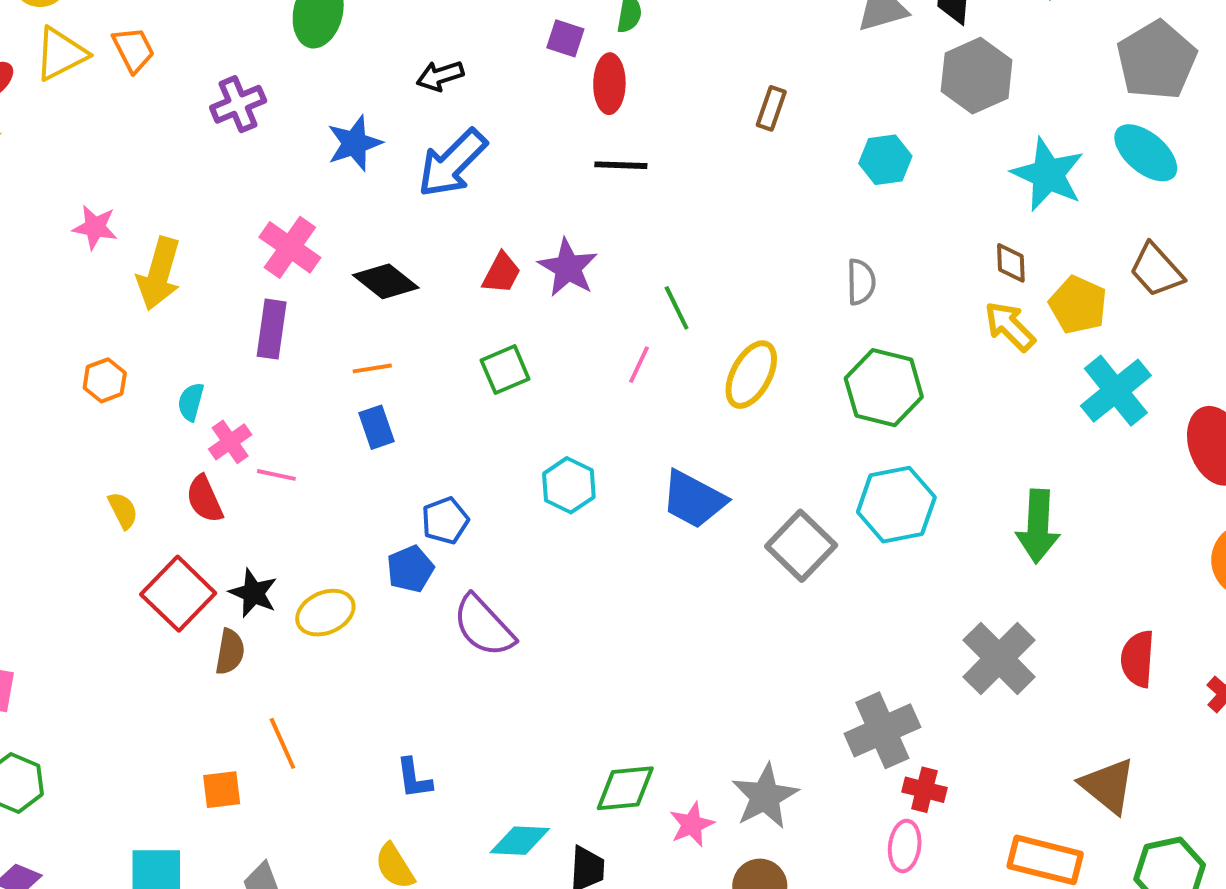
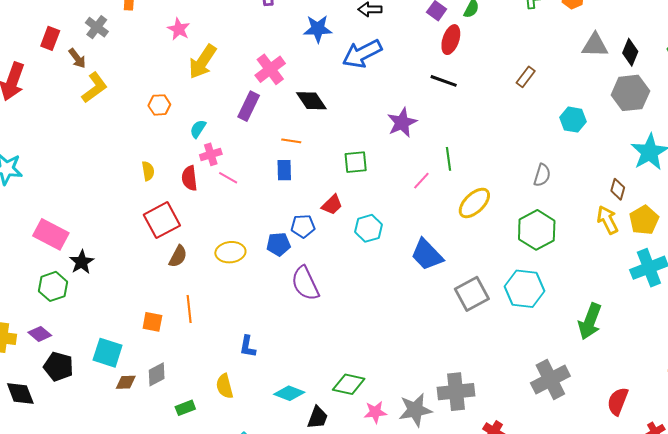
red trapezoid: (501, 273) -> (332, 205), moved
black star: (253, 593) -> (82, 262), moved
gray cross: (882, 730) -> (456, 392), moved

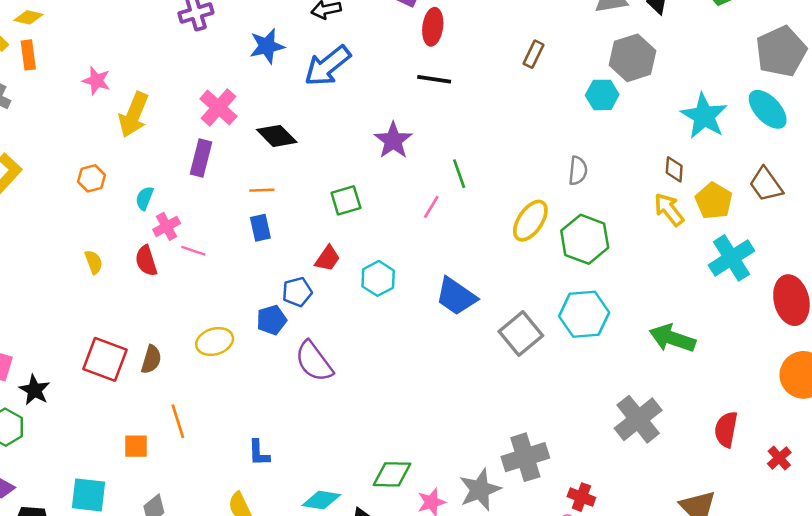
gray hexagon: (630, 93) -> (632, 58), moved
yellow ellipse: (474, 203) -> (530, 221), moved
red square: (162, 220) -> (105, 359), moved, turned -30
green arrow: (590, 321) -> (672, 338), turned 99

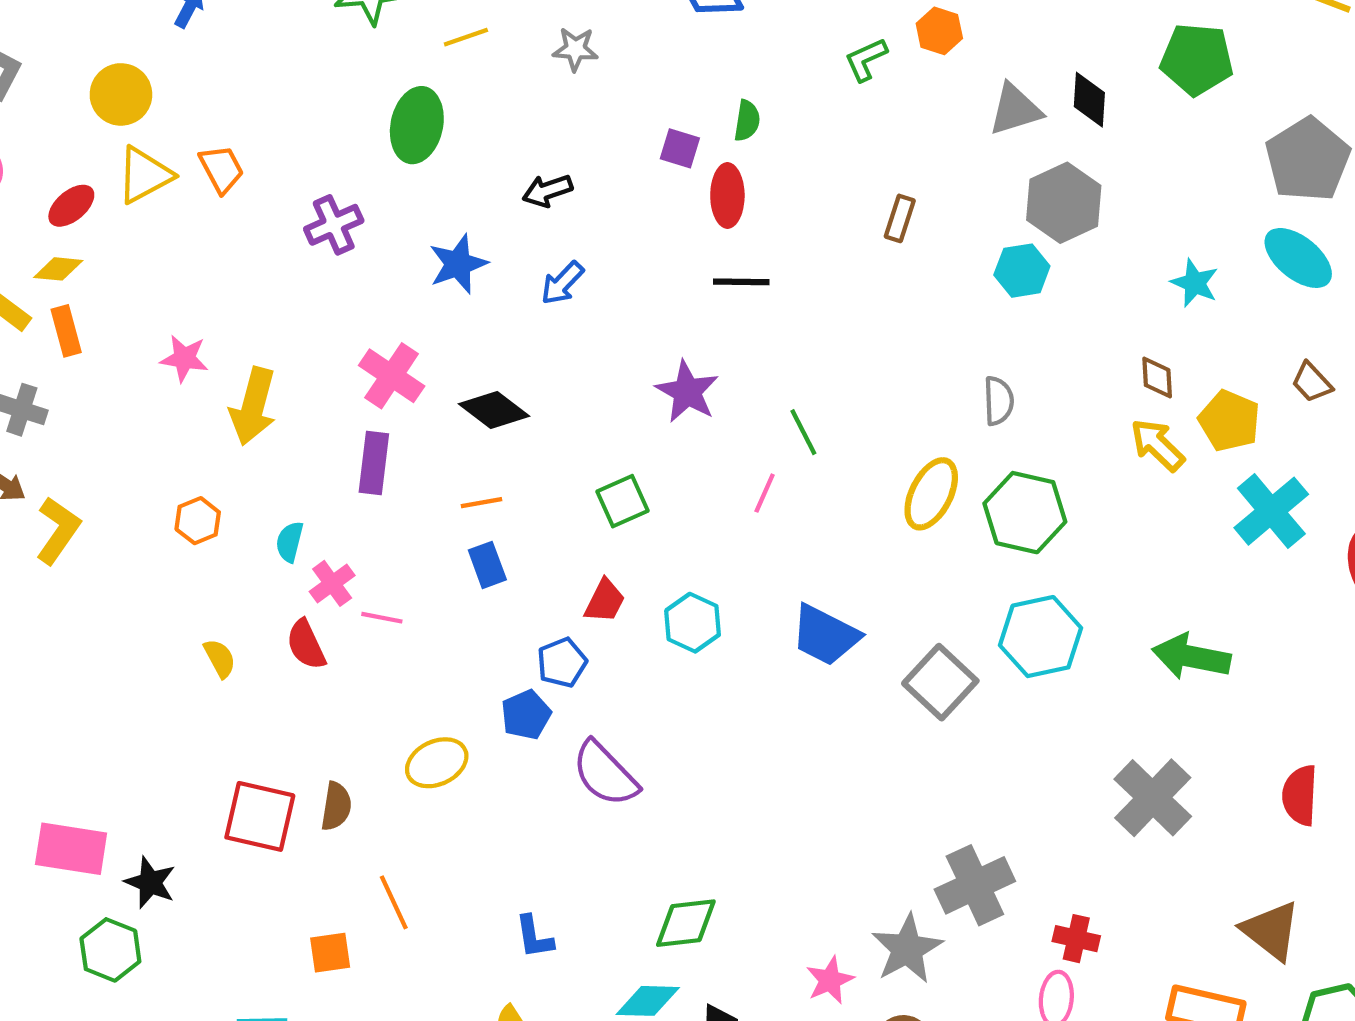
blue arrow: (327, 66) -> (562, 283), size x0.6
cyan star: (704, 116) -> (1195, 283), size x0.6
brown trapezoid: (766, 184) -> (1312, 382), size x0.7
green diamond: (392, 474) -> (686, 923), moved

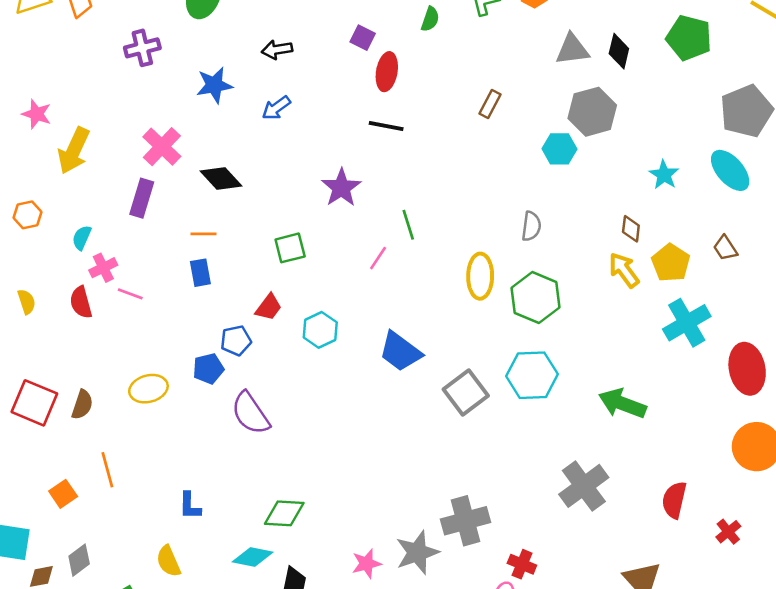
green semicircle: (747, 121) -> (430, 19), moved
yellow ellipse: (931, 494) -> (480, 276), turned -36
orange square: (330, 953) -> (63, 494), turned -36

